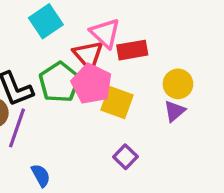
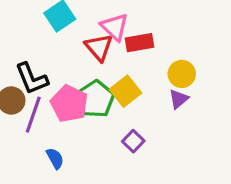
green pentagon: (59, 82) -> (96, 99), moved
pink pentagon: (92, 84) -> (69, 104), moved
yellow square: (117, 103) -> (125, 91), turned 32

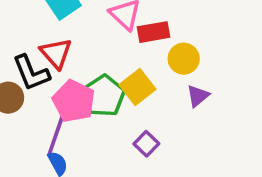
red triangle: (99, 47) -> (56, 53), moved
yellow circle: (182, 74) -> (184, 59), moved
purple line: (33, 115) -> (56, 135), moved

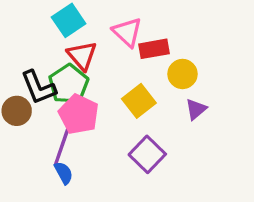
red triangle: (56, 53) -> (82, 56), moved
green pentagon: (104, 96) -> (69, 84), moved
purple square: (146, 144) -> (147, 154), size x1.5

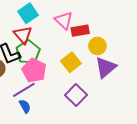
red triangle: (82, 56) -> (23, 35), moved
purple triangle: (196, 109) -> (106, 67), size x1.6
purple line: (62, 146) -> (24, 90), turned 40

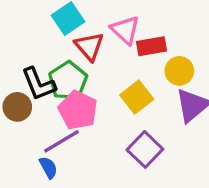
red triangle: (23, 35) -> (89, 46), moved
blue semicircle: (25, 106) -> (48, 167), moved

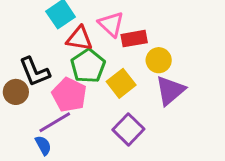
red triangle: (89, 46) -> (79, 39), turned -40
green pentagon: (68, 81) -> (88, 66), moved

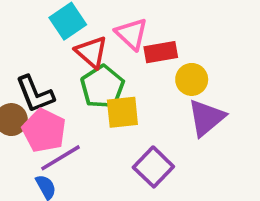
red triangle: (79, 39) -> (91, 52), turned 32
yellow square: (121, 83) -> (122, 112), moved, turned 32
pink pentagon: (69, 95) -> (44, 130), moved

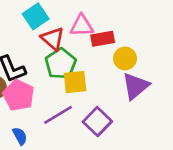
pink triangle: (132, 34) -> (82, 26), turned -45
purple line: (60, 158) -> (58, 115), moved

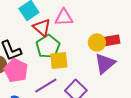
red rectangle: (103, 39) -> (111, 40), moved

